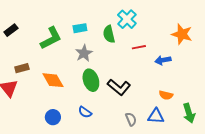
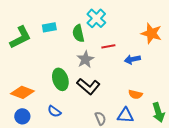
gray star: (84, 53) -> (85, 59), moved
orange diamond: (53, 80) -> (22, 92), moved, turned -40

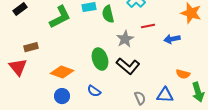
green semicircle: (78, 33) -> (108, 14), moved
orange semicircle: (135, 94) -> (183, 74), moved

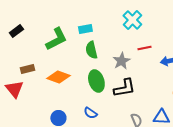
green semicircle: (108, 14) -> (91, 50), moved
black L-shape: (128, 66) -> (124, 88), turned -50
orange diamond: (62, 72) -> (58, 77), moved

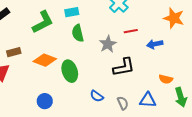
green ellipse: (96, 81) -> (70, 71), moved
black L-shape: (124, 88) -> (124, 67), moved
blue semicircle: (90, 113) -> (97, 96), moved

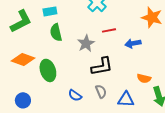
gray semicircle: (123, 103) -> (101, 91), moved

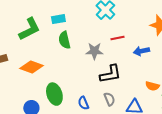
gray star: (86, 43) -> (94, 51), turned 30
green ellipse: (48, 70) -> (54, 94), moved
blue semicircle: (75, 95) -> (83, 103), turned 32

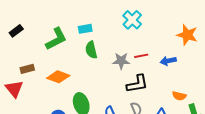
red line: (117, 38) -> (141, 56), moved

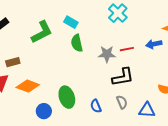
cyan rectangle: (85, 29) -> (71, 22), turned 40
blue arrow: (168, 61) -> (154, 44), moved
orange diamond: (58, 77) -> (28, 86), moved

